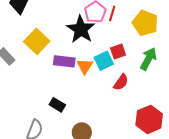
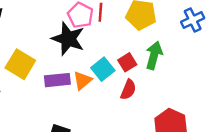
red square: (118, 52) -> (127, 62), moved
orange triangle: (85, 66) -> (82, 80), turned 30

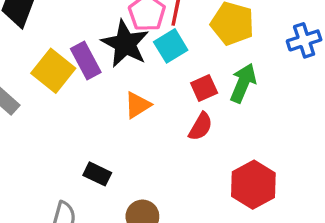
cyan square: (103, 69) -> (171, 46), moved
purple rectangle: (57, 80) -> (86, 60), moved, turned 60

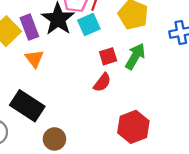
orange triangle: (138, 105) -> (34, 59), moved, turned -42
black rectangle: (97, 174) -> (27, 106), size x1.8

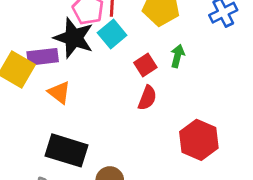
purple rectangle: (29, 27) -> (43, 57), turned -60
green arrow: (135, 56) -> (177, 56), size x0.7

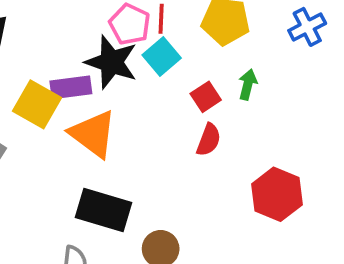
orange triangle: (59, 92) -> (93, 134), size x1.6

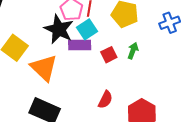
purple rectangle: (71, 87) -> (80, 45), moved
red semicircle: (209, 140) -> (105, 100), moved

